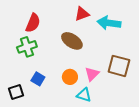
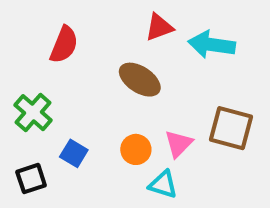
green cross: (27, 47) -> (33, 113), moved, turned -30

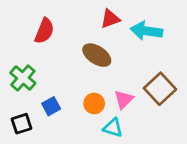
brown square: (231, 128) -> (160, 89), turned 32
blue square: (74, 153) -> (51, 106), turned 30

